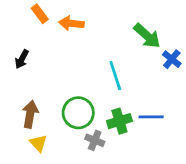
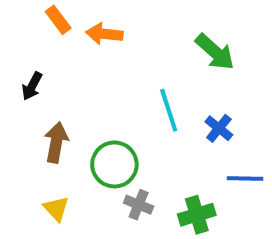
blue cross: (172, 59) -> (219, 128), moved
brown arrow: (30, 114) -> (56, 142), moved
blue line: (151, 117) -> (245, 179), moved
green cross: (119, 121) -> (197, 215), moved

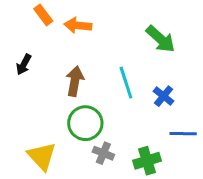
brown arrow: (56, 142) -> (75, 81), moved
yellow triangle: (56, 209) -> (42, 156), size x1.5

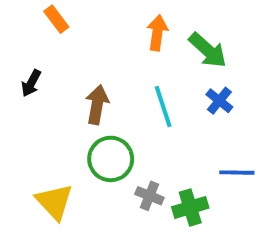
orange arrow: (78, 25) -> (157, 33), moved, turned 92
blue cross: (164, 96) -> (219, 101), moved
gray cross: (103, 153) -> (149, 196), moved

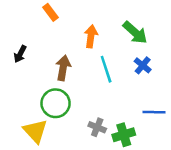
orange rectangle: (56, 19) -> (50, 12), moved
orange arrow: (157, 33) -> (91, 36), moved
green circle: (111, 159) -> (56, 103), moved

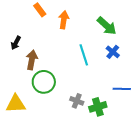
orange arrow: (91, 36) -> (64, 20), moved
brown arrow: (63, 68) -> (32, 60), moved
yellow triangle: (35, 131) -> (16, 104), moved, turned -50

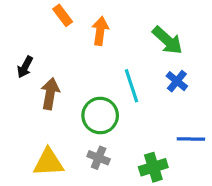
green circle: (44, 82) -> (100, 116), moved
gray cross: (77, 101) -> (99, 158), moved
yellow triangle: (16, 104) -> (48, 162), moved

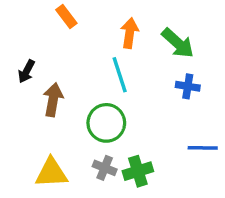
orange arrow: (100, 31) -> (130, 33), moved
blue cross: (177, 81) -> (188, 86), turned -30
cyan line: (131, 86) -> (120, 75), moved
green cross: (153, 167) -> (138, 171), moved

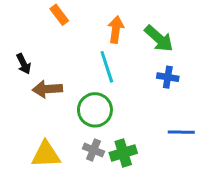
black arrow: (26, 71) -> (24, 64), turned -54
brown arrow: (53, 100) -> (47, 89), turned -104

